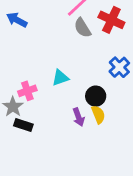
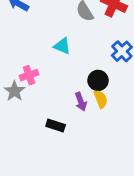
cyan triangle: (60, 78) -> (62, 46), moved, turned 42
black rectangle: (23, 125) -> (56, 126), moved

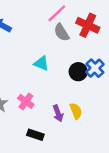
pink cross: (29, 75) -> (26, 101), moved, turned -35
black circle: (98, 80) -> (78, 72), moved

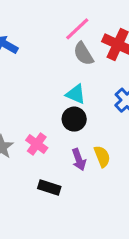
cyan triangle: (41, 63) -> (76, 94), moved
black circle: (78, 72) -> (74, 119), moved

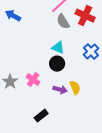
purple arrow: (79, 159) -> (60, 90), turned -56
black rectangle: (49, 187) -> (41, 116), moved, turned -56

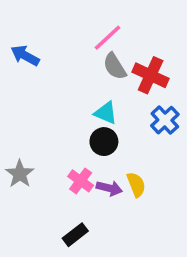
red cross: (85, 16) -> (151, 75), moved
pink cross: (33, 80) -> (81, 181), moved

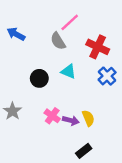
gray semicircle: (115, 66) -> (58, 41), moved
black circle: (104, 142) -> (39, 78), moved
black rectangle: (75, 235) -> (84, 151), moved

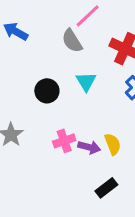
cyan triangle: (68, 71) -> (86, 82), turned 35
pink cross: (52, 116) -> (64, 141), turned 35

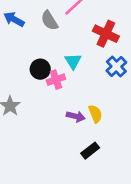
gray semicircle: (72, 41) -> (49, 21), moved
pink cross: (64, 141) -> (56, 80), moved

